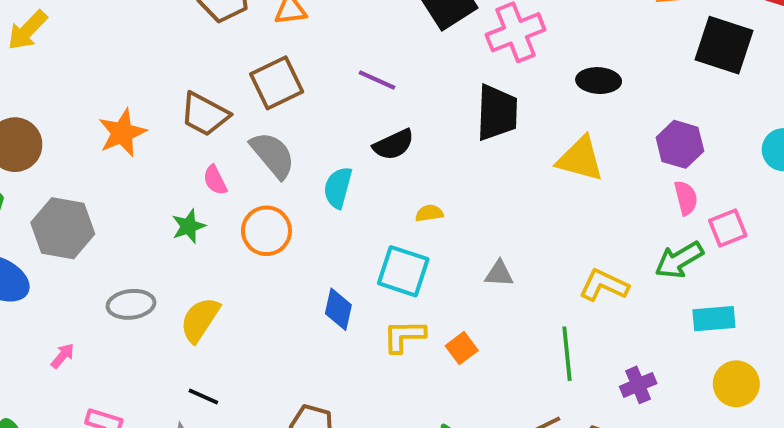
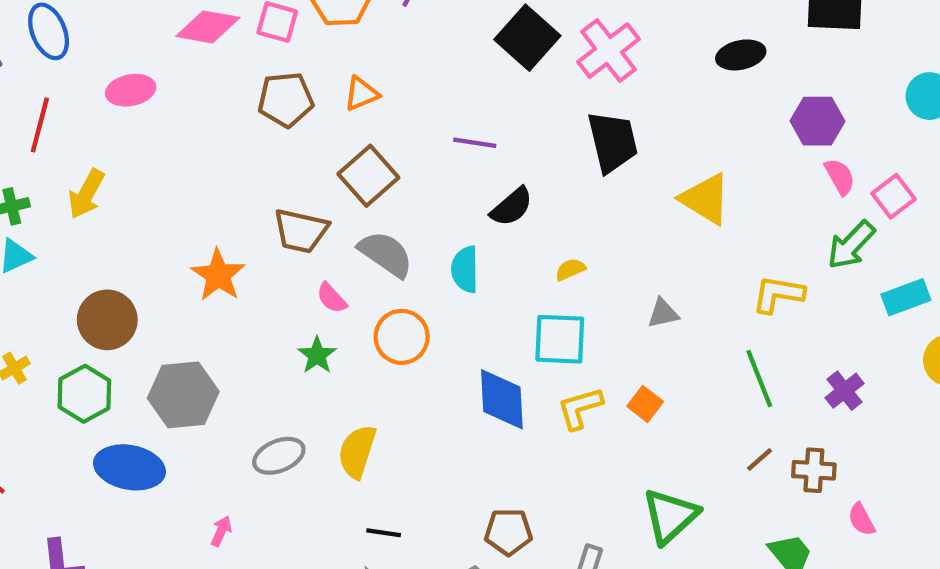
black ellipse: (599, 81) -> (741, 55), moved
yellow triangle: (580, 159) -> (705, 199), moved, turned 32
blue diamond: (338, 309) -> (502, 399), size x1.4

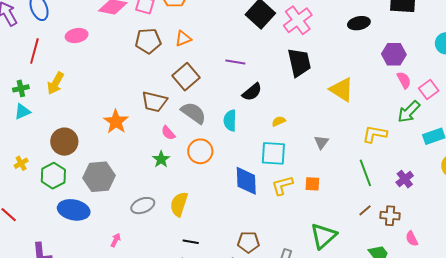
gray triangle: (663, 313) -> (321, 142), turned -42
orange square: (645, 404) -> (312, 184), turned -35

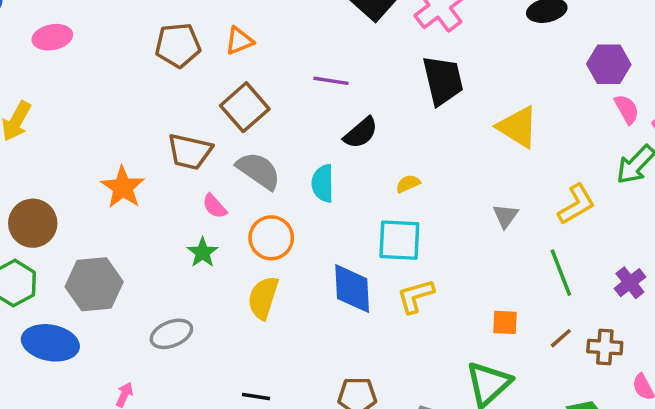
yellow L-shape: (375, 134) -> (576, 204), turned 140
gray triangle: (321, 142) -> (506, 216), moved
orange square: (312, 184) -> (505, 322), moved
yellow semicircle: (179, 204) -> (263, 298), moved

